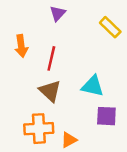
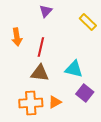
brown triangle: (50, 91) -> (40, 73), turned -36
purple square: (106, 116) -> (85, 93), turned 36
orange triangle: (69, 140) -> (55, 102), moved

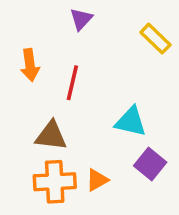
brown triangle: (40, 73) -> (51, 136), moved

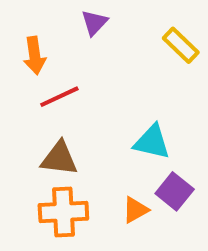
orange arrow: (30, 65) -> (35, 56), moved
red line: (72, 83) -> (59, 97), moved, turned 52
orange triangle: (97, 180) -> (135, 210), moved

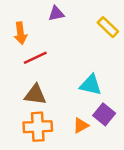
purple triangle: (94, 23) -> (56, 14), turned 35

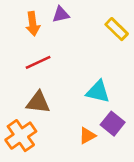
orange arrow: (21, 33) -> (33, 24), moved
orange cross: (38, 127) -> (21, 136), moved, turned -32

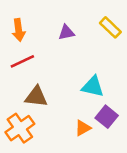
purple triangle: (61, 14) -> (66, 33), moved
orange arrow: (33, 24) -> (19, 30), moved
red line: (38, 62) -> (22, 61), moved

